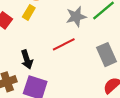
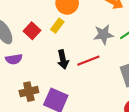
black arrow: (27, 59) -> (63, 59), moved

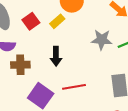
red line: (88, 61) -> (74, 87), moved
brown cross: (29, 92) -> (20, 65), moved

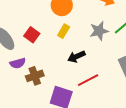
yellow rectangle: (57, 21) -> (64, 31), moved
black arrow: (56, 56) -> (76, 57), moved, turned 84

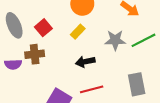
purple semicircle: (18, 63) -> (13, 64), moved
brown cross: (35, 76) -> (35, 54), moved

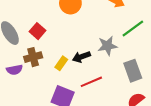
yellow rectangle: (78, 32) -> (61, 63), moved
gray star: (115, 40) -> (107, 46), moved

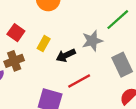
yellow rectangle: (61, 63) -> (44, 44), moved

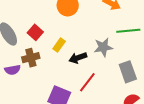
green line: (118, 20) -> (128, 31), turned 30
red line: (79, 81) -> (87, 82), turned -30

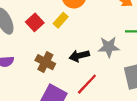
yellow rectangle: (59, 45) -> (61, 20), moved
brown cross: (31, 58) -> (45, 62), moved, turned 36

